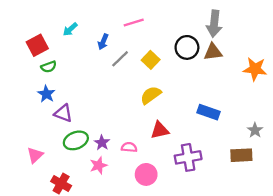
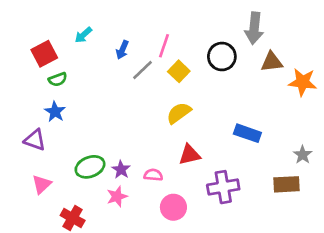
pink line: (134, 23) -> (164, 46), moved, turned -54
brown triangle: (213, 52) -> (272, 62), moved
purple triangle: (63, 113) -> (35, 140), moved

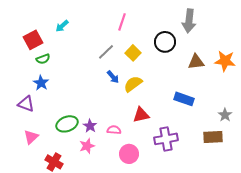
pink line: (164, 46) -> (122, 22), moved
blue arrow: (122, 50) -> (113, 77), moved, turned -64
brown triangle: (272, 62) -> (196, 62), moved

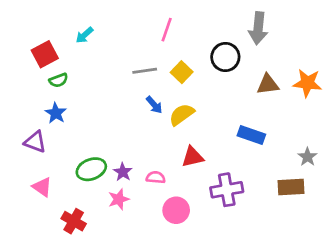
gray line: (106, 52) -> (145, 71), turned 36
pink triangle: (31, 137) -> (42, 187), turned -42

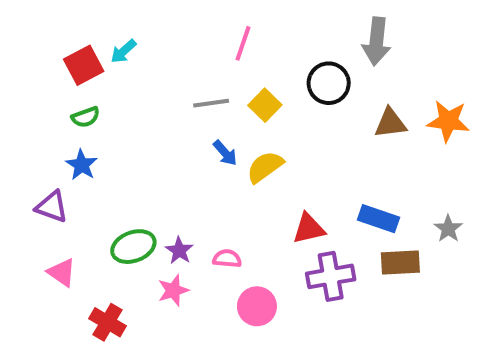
red square: (45, 54) -> (84, 65), moved
blue rectangle: (251, 135) -> (378, 219), moved
red triangle: (193, 157) -> (309, 229), moved
brown rectangle: (291, 187) -> (400, 262), moved

